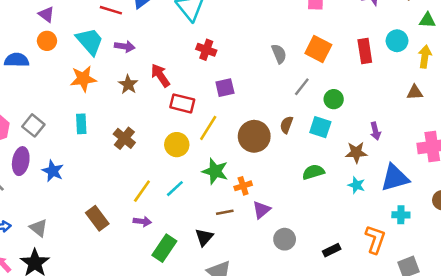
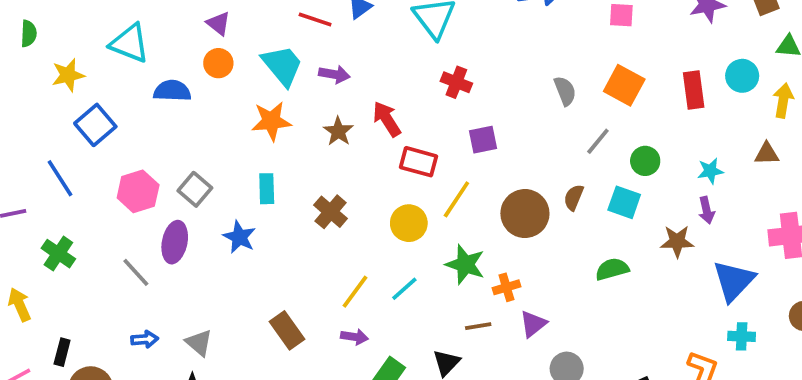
blue star: (53, 171) -> (239, 237), moved
blue triangle: (395, 178) -> (734, 281), turned -32
cyan star: (356, 185) -> (710, 171), moved, turned -30

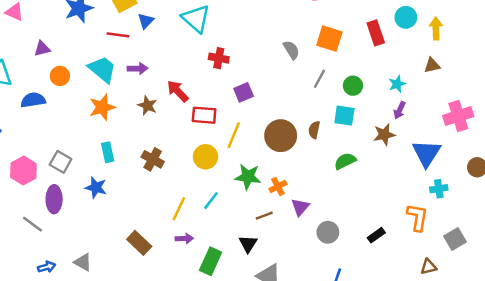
purple triangle: (218, 23) -> (42, 49), moved, turned -42
brown semicircle: (574, 197) -> (314, 130), moved
purple arrow: (707, 210) -> (400, 110), turned 48

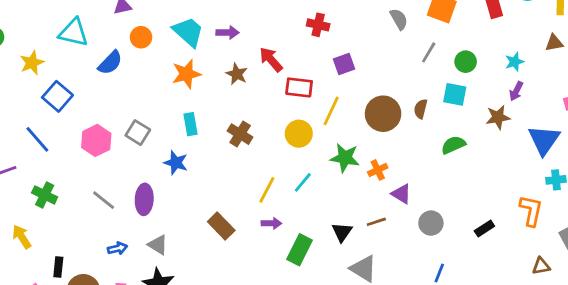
blue semicircle: (33, 100) -> (110, 63), turned 140
purple ellipse: (54, 199) -> (144, 199), moved
purple triangle: (300, 207) -> (401, 194), turned -42
brown line: (264, 216) -> (376, 222), moved

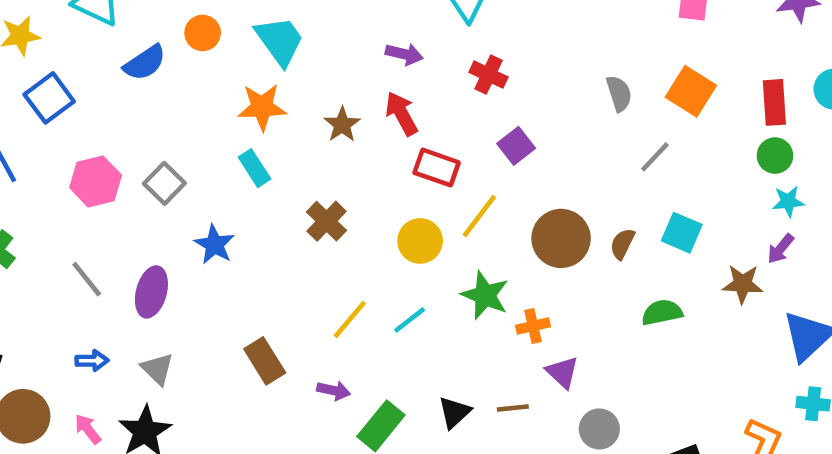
purple arrow: (228, 33) -> (404, 54), moved
green circle: (466, 62) -> (775, 156), moved
purple square: (344, 64) -> (516, 146), turned -30
cyan rectangle: (190, 124) -> (254, 168), moved, turned -35
purple arrow: (271, 223) -> (334, 391), moved

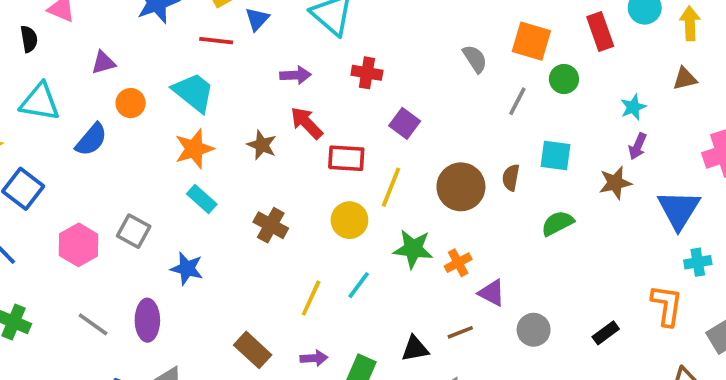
green circle: (775, 156) -> (564, 79), moved
black triangle: (455, 412) -> (415, 349), turned 48

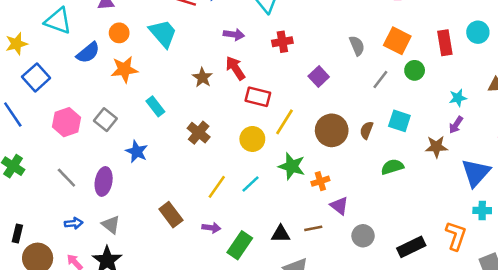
red cross: (367, 73) -> (282, 42), turned -30
purple square: (405, 123) -> (319, 77), moved
orange star: (194, 149) -> (124, 69), moved
black rectangle: (606, 333) -> (411, 247), size x1.5

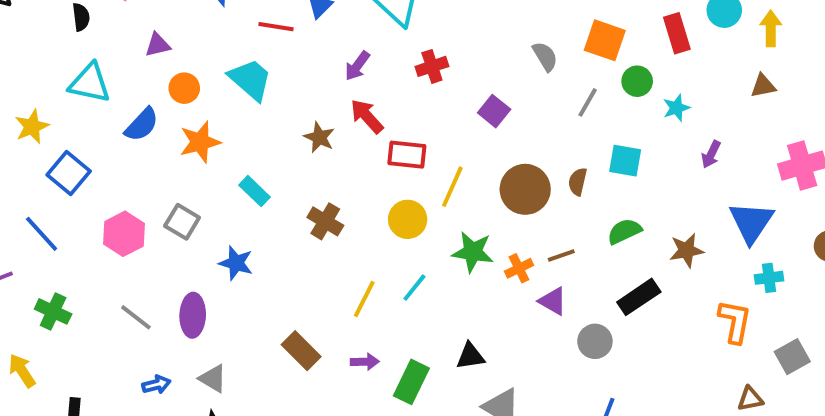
purple arrow: (234, 34) -> (357, 66), turned 126
cyan star: (458, 98) -> (676, 108), moved
brown star: (436, 147) -> (687, 250), moved
brown line: (313, 228) -> (561, 255), moved
black rectangle: (411, 247) -> (639, 297), moved

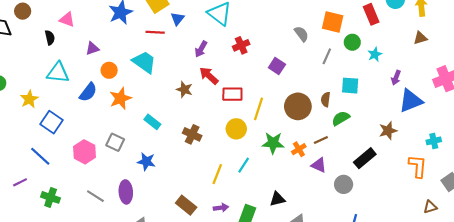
blue triangle: (751, 222) -> (411, 101), moved, turned 40
green semicircle: (624, 231) -> (341, 118), moved

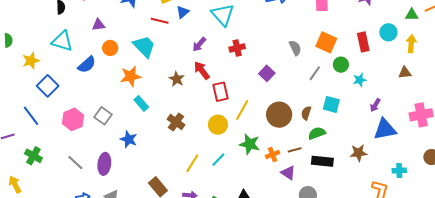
red rectangle: (232, 94) -> (220, 92), turned 66
orange star: (120, 98) -> (131, 76), moved
black rectangle: (365, 158) -> (322, 161), moved, turned 35

